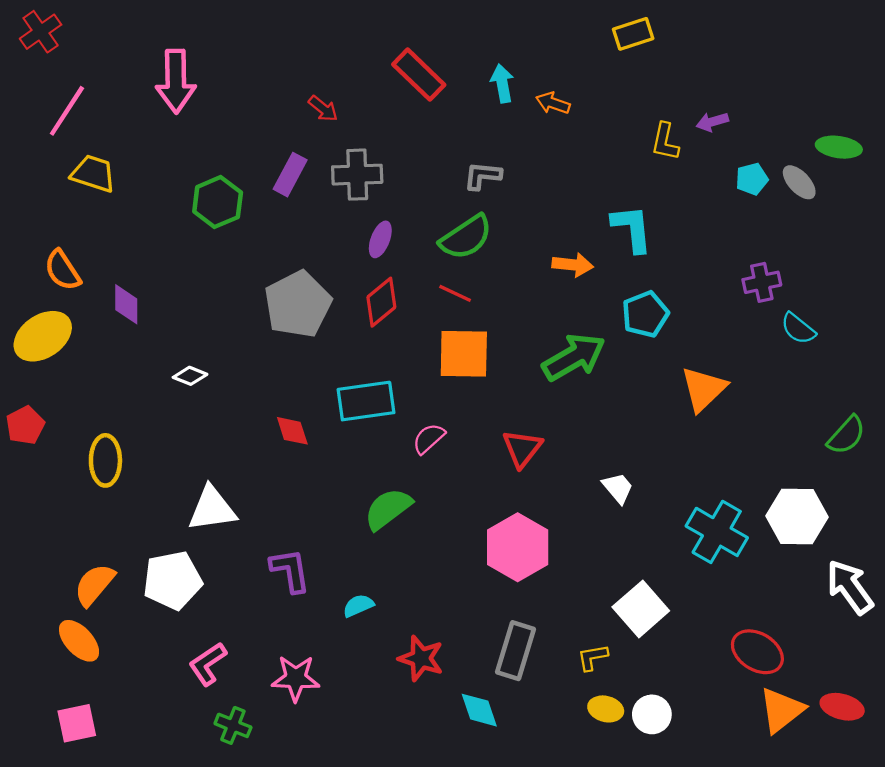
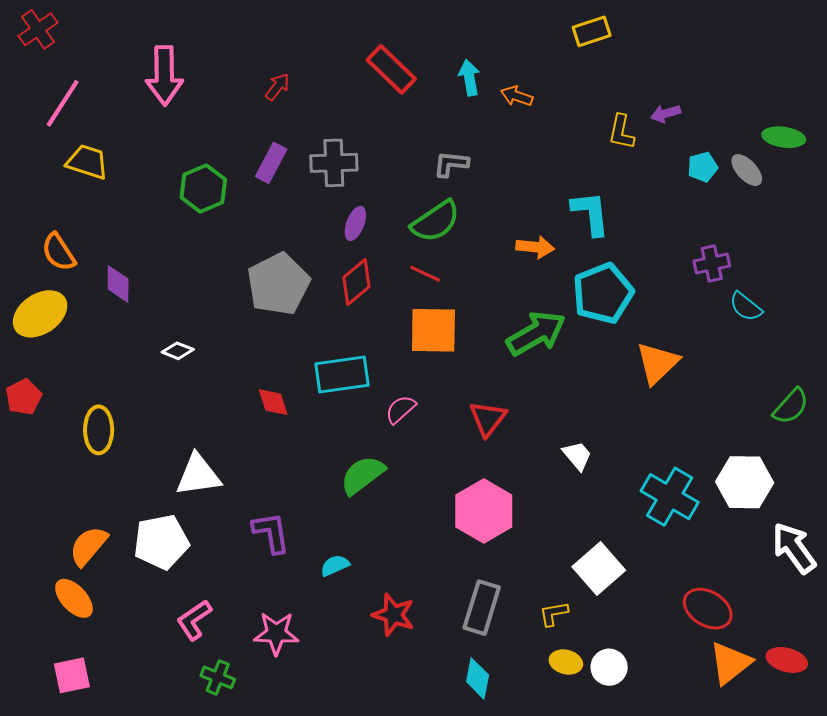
red arrow: (323, 109) -> (277, 87), moved, turned -92
cyan pentagon: (645, 314) -> (603, 293), size x1.4
cyan diamond: (479, 710) -> (478, 678), moved, turned 30

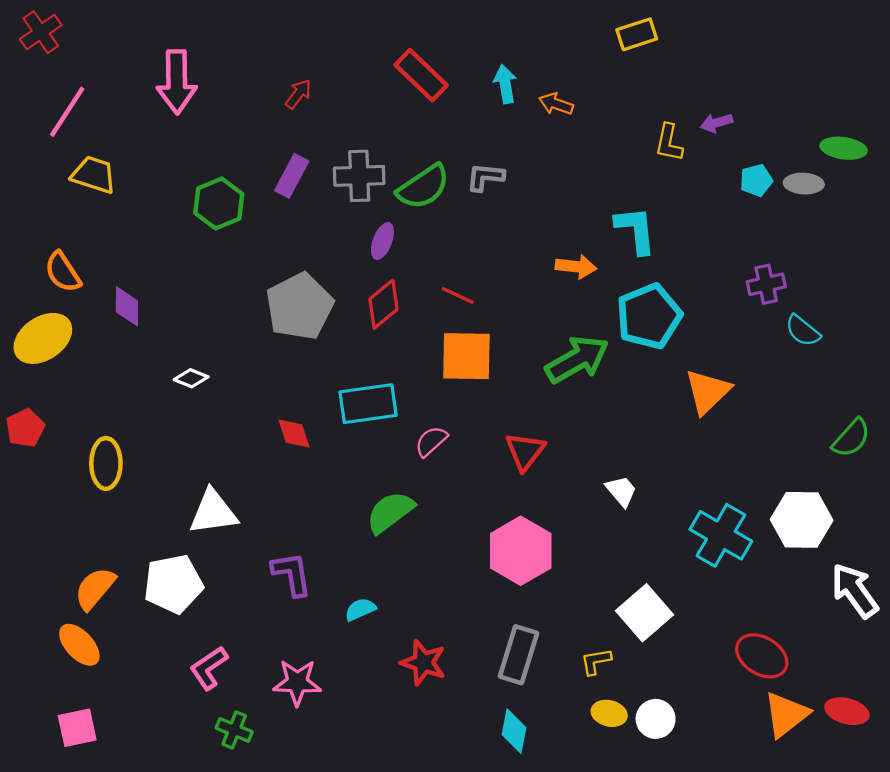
gray ellipse: (747, 170) -> (804, 184), turned -44
green semicircle: (435, 221) -> (423, 187), moved

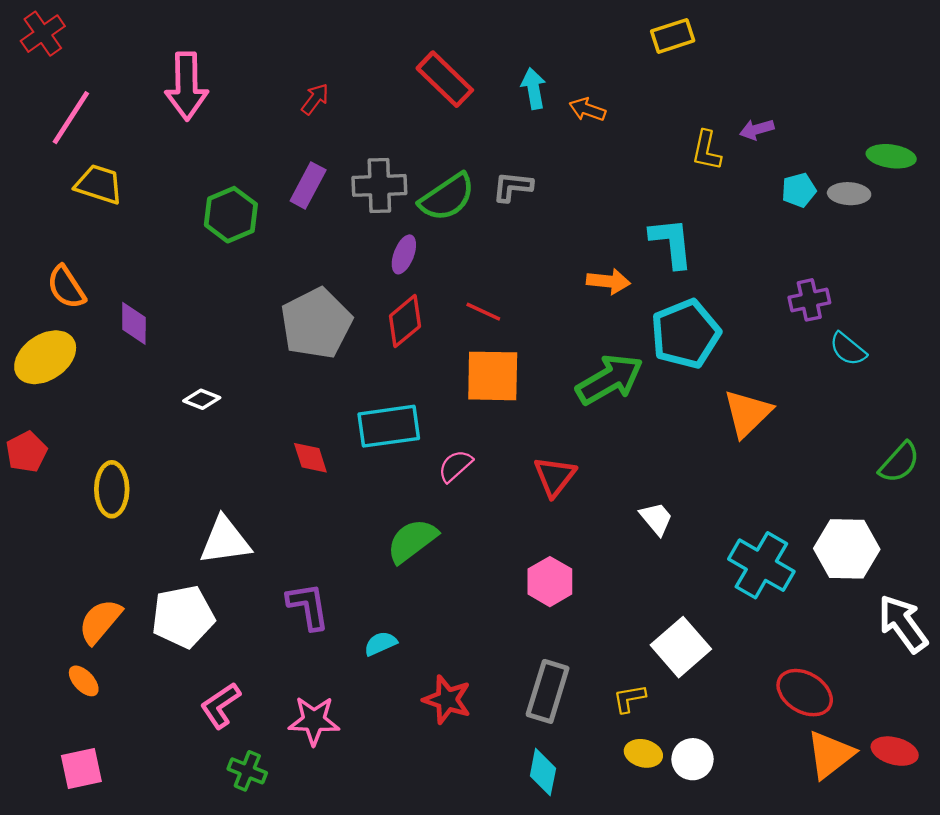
pink hexagon: (521, 551) -> (550, 582), size x0.7
orange ellipse: (79, 645) -> (84, 681), size x0.7

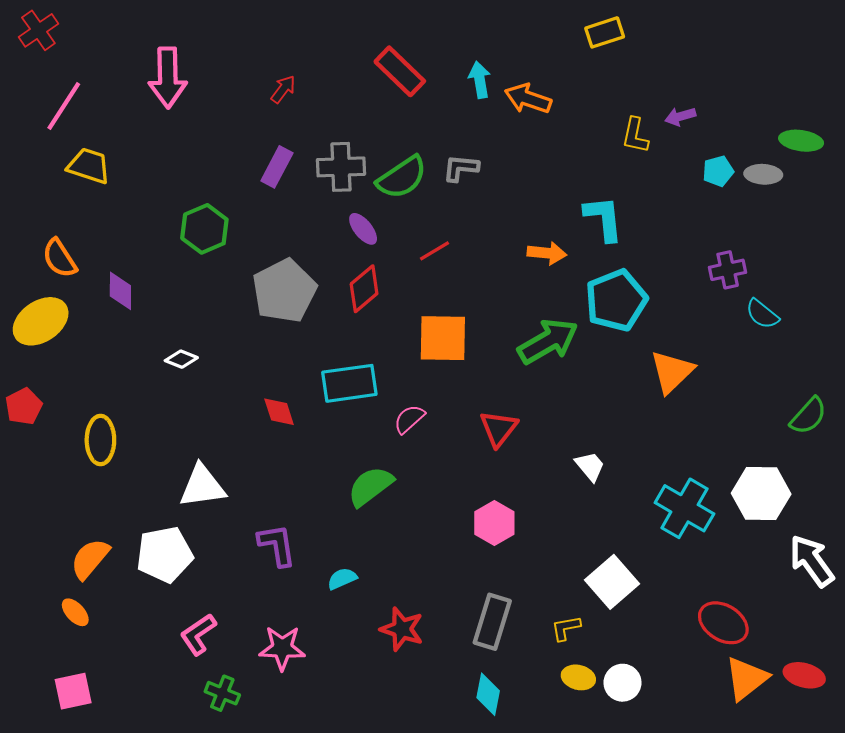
orange arrow: (587, 110) -> (528, 99), size x1.4
green hexagon: (231, 215) -> (204, 229), moved
purple ellipse: (404, 254) -> (363, 229), turned -60
red line: (483, 312) -> (434, 251), moved, turned -56

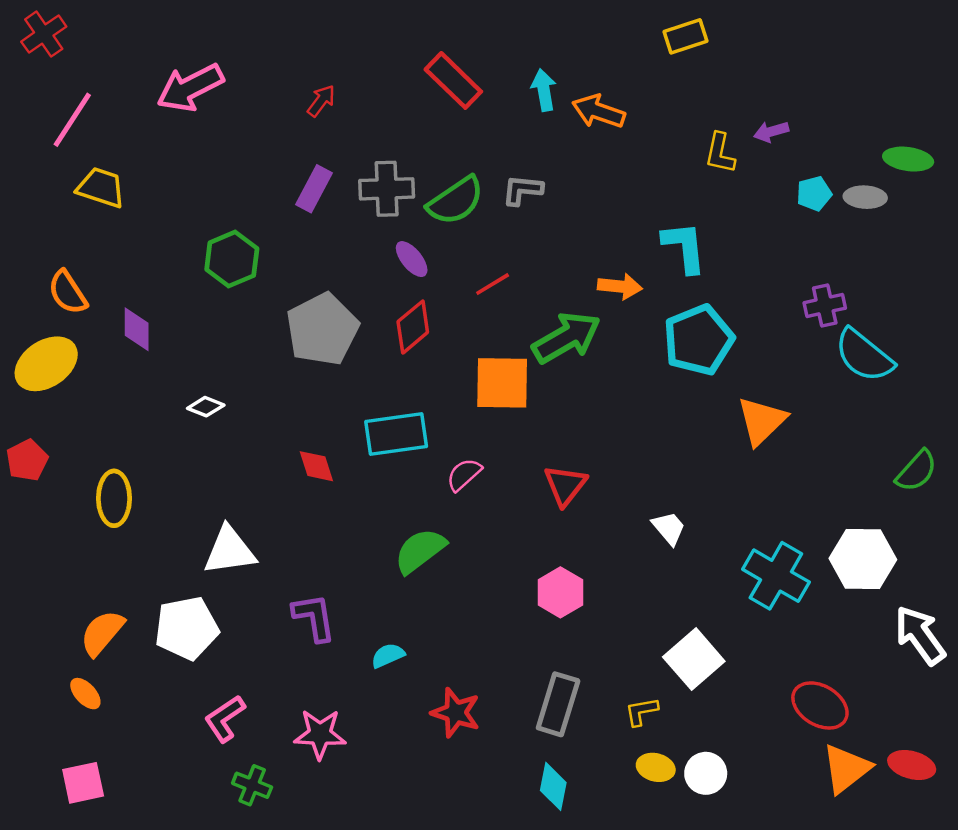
pink arrow: (168, 78) -> (190, 88), turned 64
cyan semicircle: (762, 314) -> (864, 355), size x1.6
green arrow: (548, 341) -> (566, 338), moved

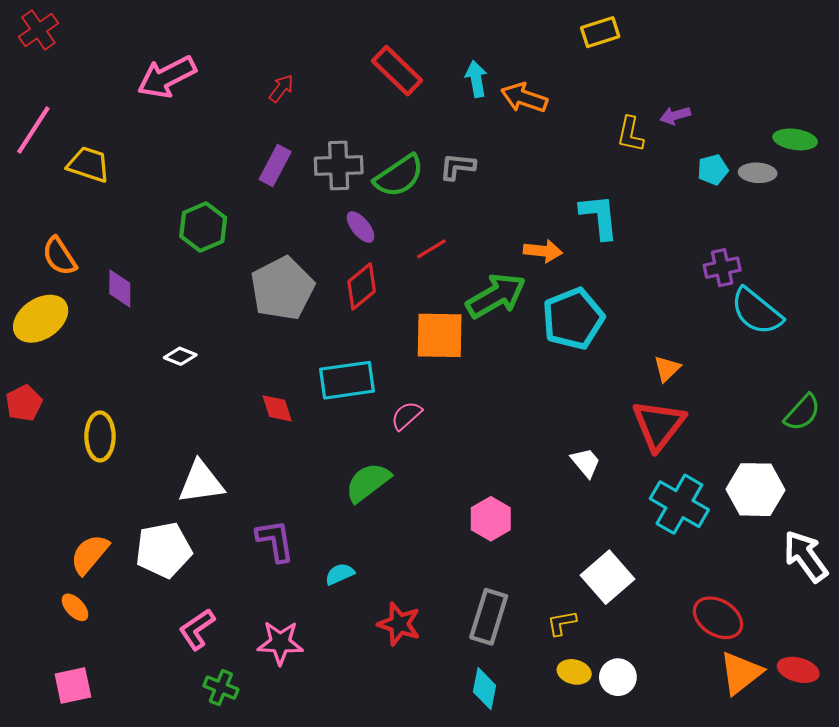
pink line: (72, 120) -> (33, 130), moved
cyan pentagon: (699, 340) -> (573, 319), moved
orange triangle: (762, 421) -> (667, 369), size x0.6
red triangle: (565, 485) -> (659, 425), moved, size x1.4

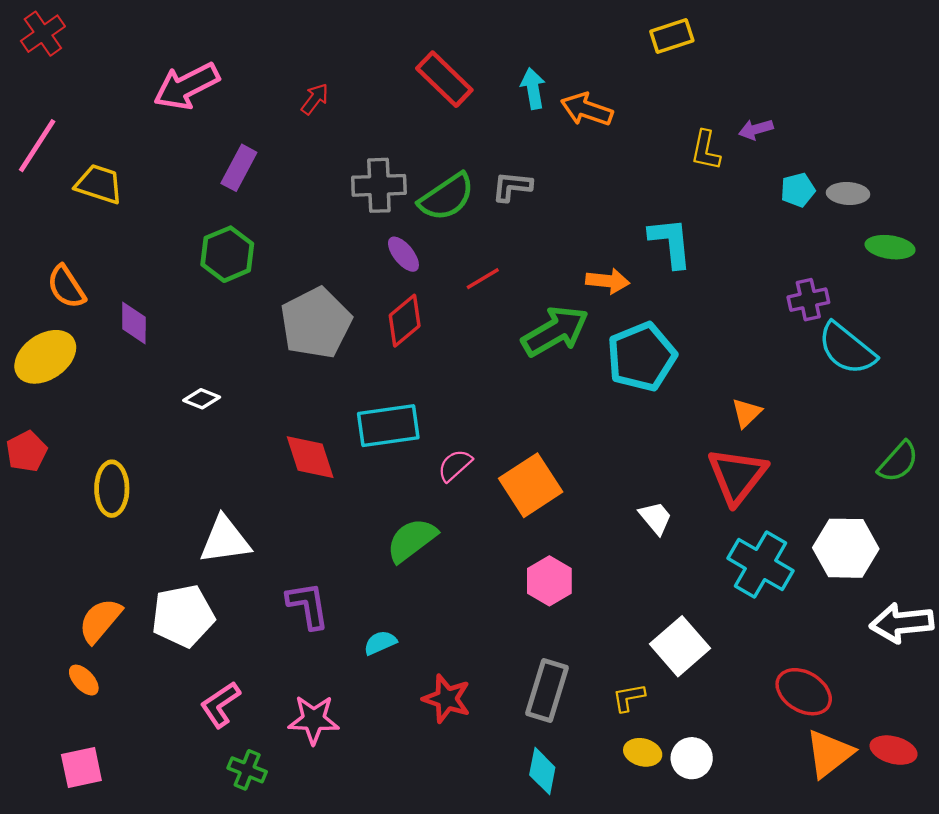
green ellipse: (795, 139) -> (890, 247), moved
purple rectangle: (275, 165) -> (239, 168), moved
orange square: (440, 335) -> (531, 485), moved, turned -34
red diamond: (277, 408) -> (310, 457), size x1.4
white arrow: (806, 556) -> (902, 623), turned -60

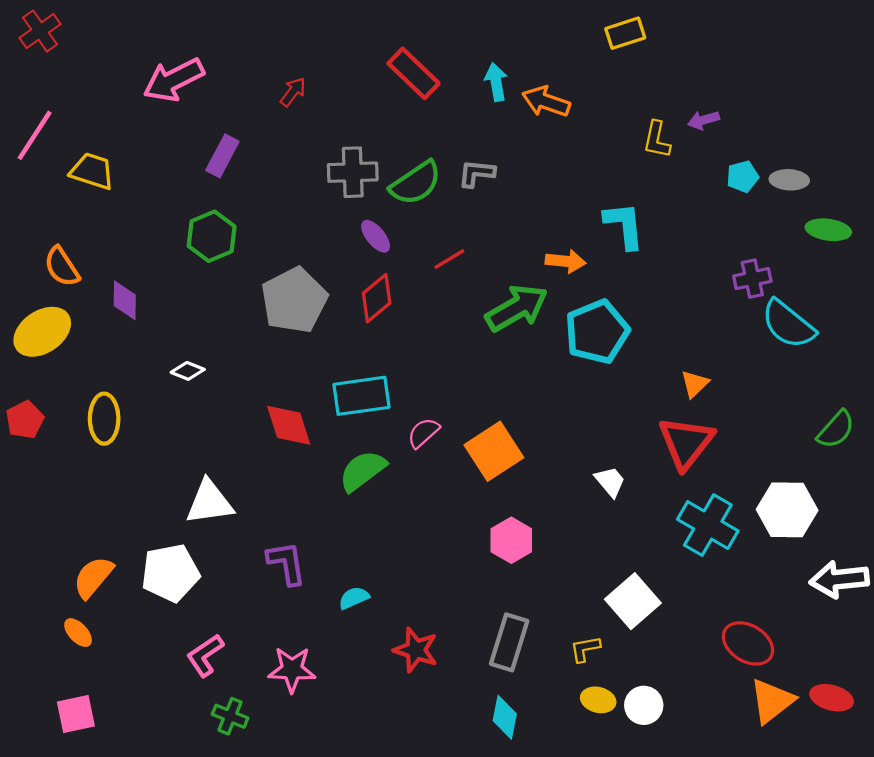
yellow ellipse: (112, 489) -> (104, 419), moved
green semicircle: (412, 540) -> (363, 471), moved

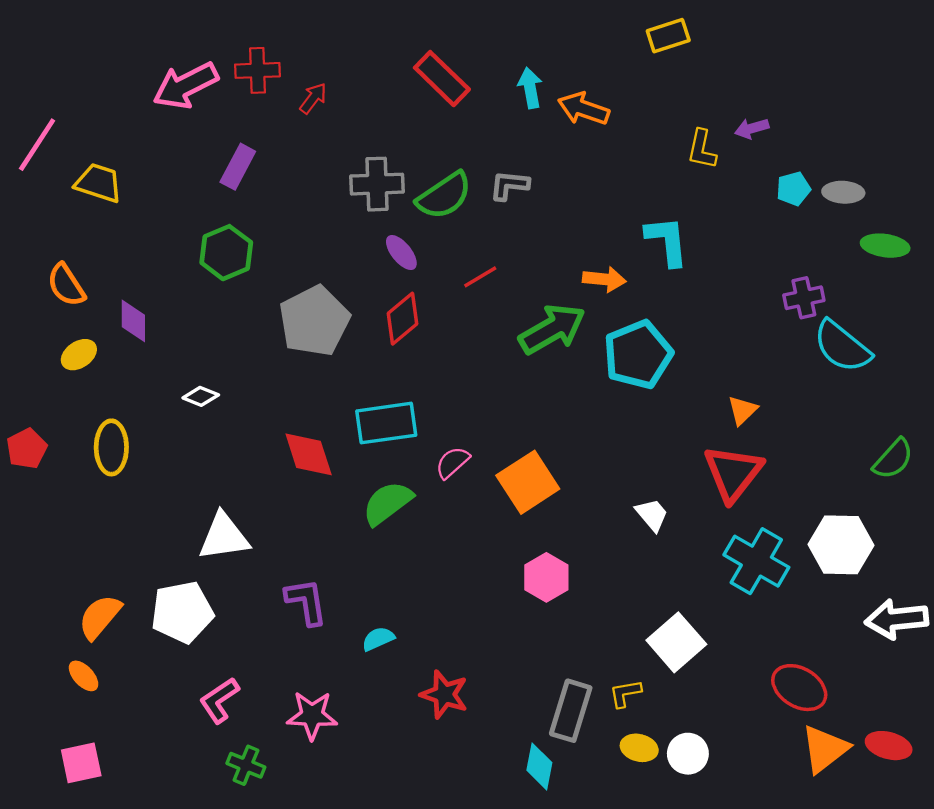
red cross: (40, 31) -> (258, 70), moved, turned 33
yellow ellipse: (42, 332) -> (79, 355), moved, size x0.6
gray rectangle: (509, 642) -> (571, 711), moved

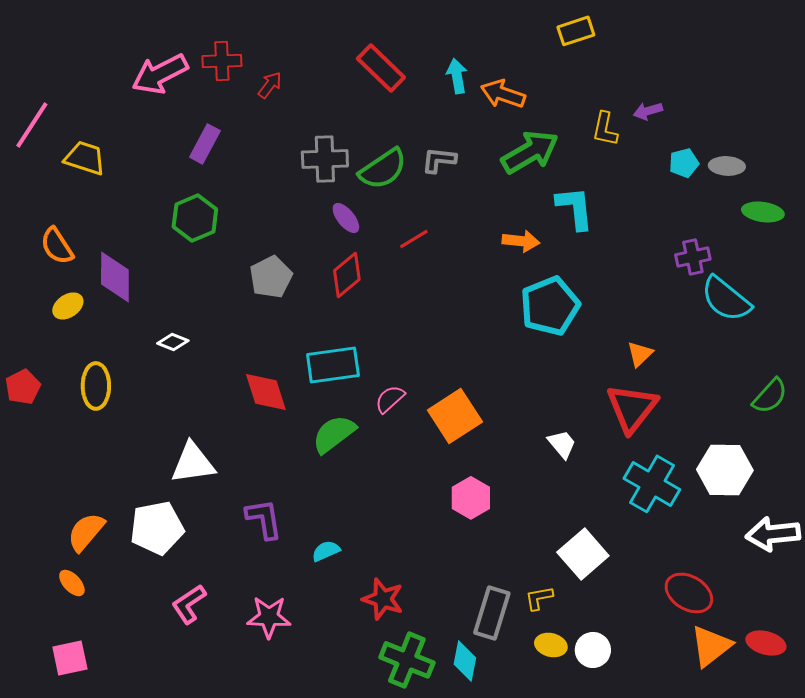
purple diamond: (133, 321) -> (115, 277), size x1.4
gray pentagon: (314, 321) -> (271, 277), size x0.7
green arrow: (552, 329) -> (530, 152), moved
green cross: (246, 765) -> (407, 660), moved, size x1.6

